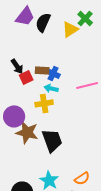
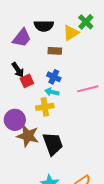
purple trapezoid: (25, 16) -> (22, 38), moved
black semicircle: (43, 22) -> (44, 26), turned -114
brown rectangle: (42, 70) -> (55, 51), moved

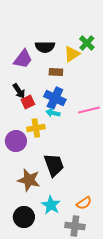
blue cross: (54, 77) -> (55, 98), size x1.5
yellow cross: (45, 107) -> (36, 128), moved
brown star: (28, 136) -> (29, 180), moved

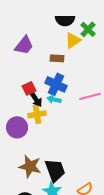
black semicircle: (45, 47) -> (65, 20), moved
black arrow: (19, 91) -> (36, 99), moved
black trapezoid: (54, 165) -> (55, 170), moved

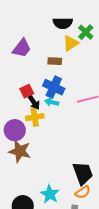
brown star: (30, 166) -> (20, 151), moved
black trapezoid: (55, 170) -> (83, 173), moved

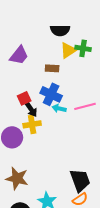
green cross: (86, 32) -> (83, 48), moved, turned -35
cyan arrow: (52, 102) -> (59, 108), moved
brown star: (20, 151) -> (17, 178), moved

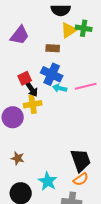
brown star: (17, 178) -> (18, 158), size x0.6

